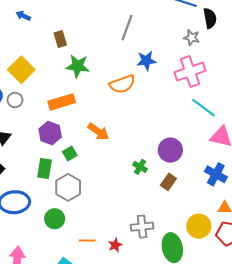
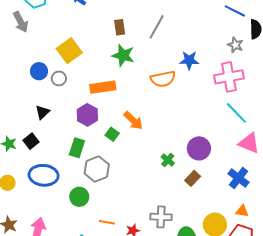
gray line: (127, 28) -> (157, 27), moved
brown rectangle: (60, 39) -> (120, 27), moved
green square: (70, 153) -> (112, 134), moved, turned -32

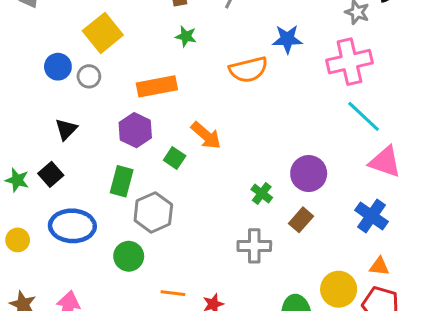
green star: (123, 55) -> (186, 36), size x0.6
gray cross: (161, 217) -> (254, 246), moved

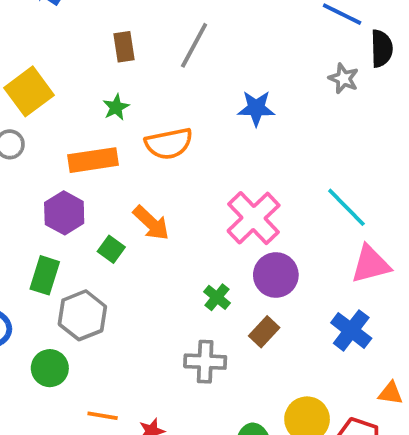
green star: (186, 36) -> (116, 107), moved, turned 30
pink cross: (349, 62) -> (254, 218), moved, turned -33
orange semicircle: (248, 70) -> (169, 144), moved
pink triangle: (385, 162) -> (371, 264), turned -36
orange triangle: (379, 266) -> (391, 393), moved

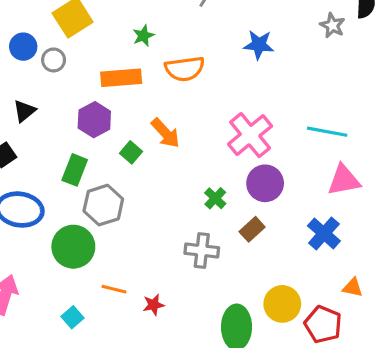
cyan line: (346, 207) -> (327, 132), turned -39
green circle: (50, 368) -> (73, 247), size x1.4

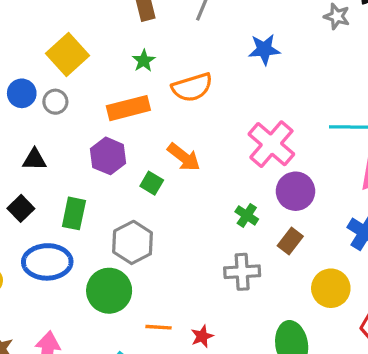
black triangle: (24, 111) -> (34, 160), turned 50
green rectangle: (75, 170) -> (74, 213), moved
yellow circle: (282, 304) -> (331, 288), moved

